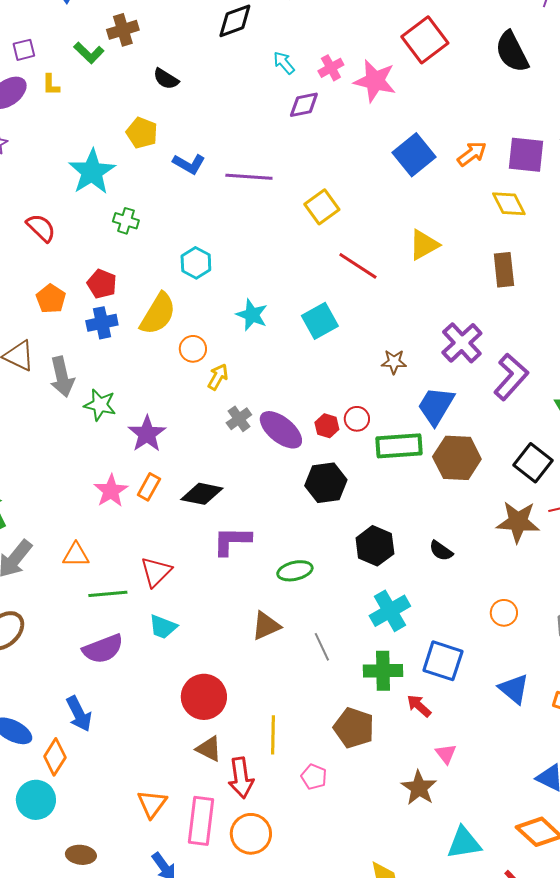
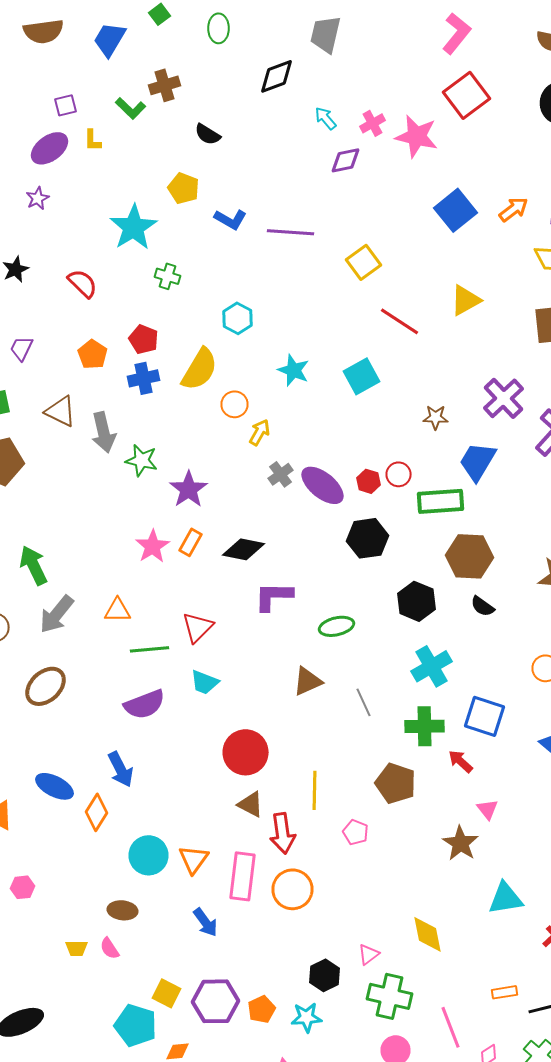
brown hexagon: (457, 458) -> (470, 556), moved
cyan circle: (36, 800) -> (148, 855), moved

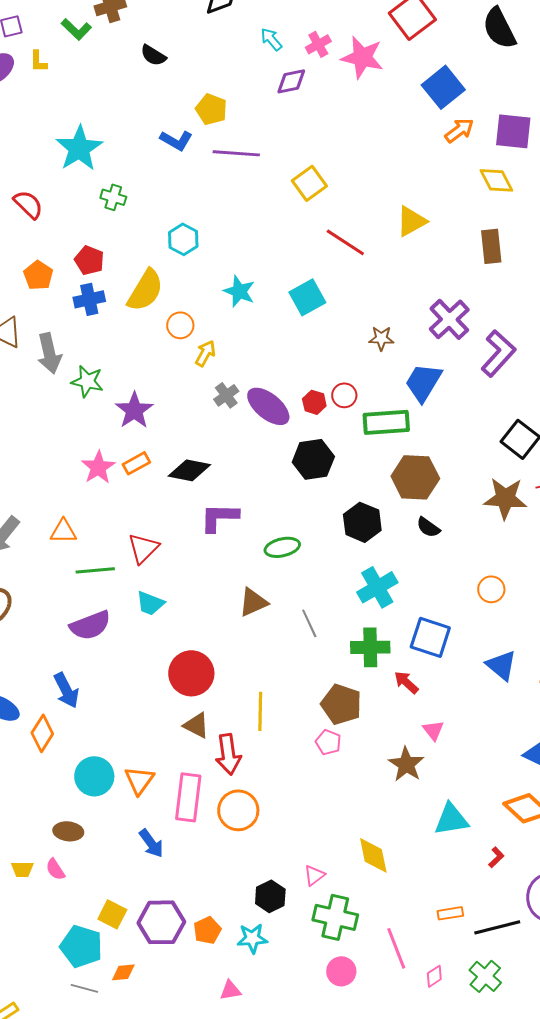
yellow pentagon: (184, 188) -> (211, 109), moved
blue square: (456, 210) -> (443, 87), moved
orange rectangle: (190, 542) -> (136, 463), turned 32
pink pentagon: (356, 832) -> (328, 742), moved

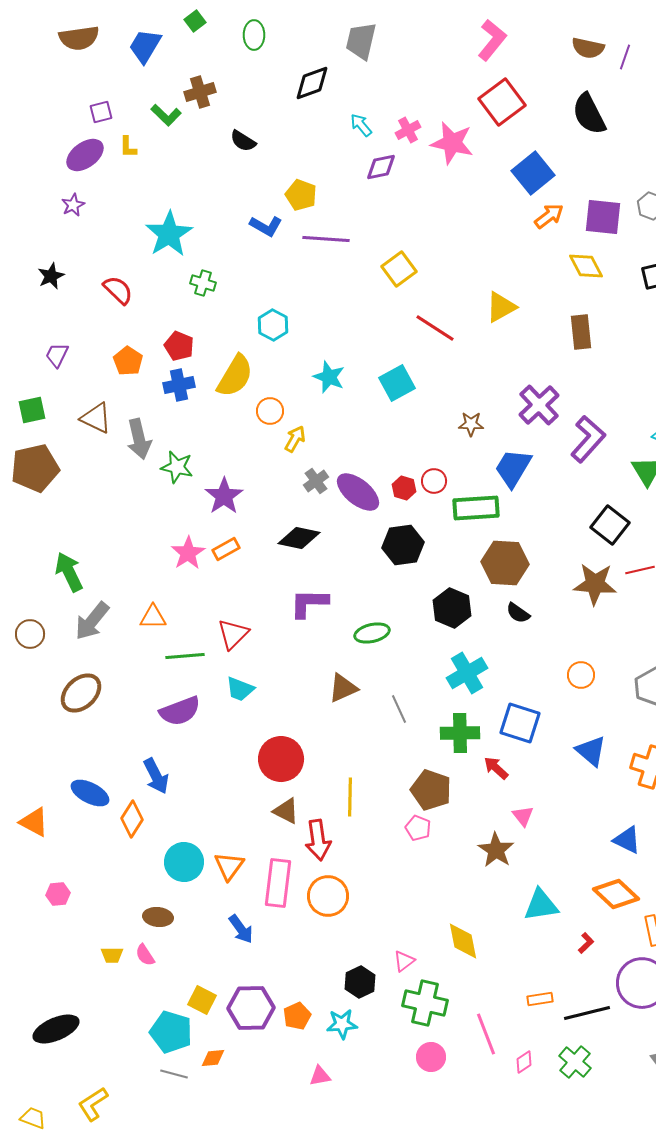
black diamond: (189, 470) -> (299, 538), moved

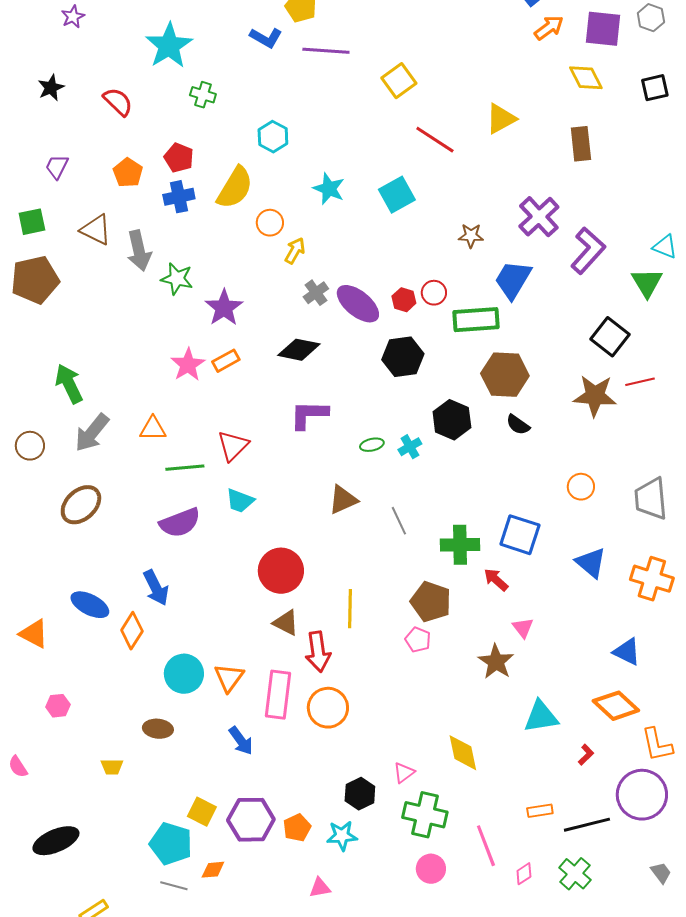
green ellipse: (372, 633) -> (372, 445), size x0.7
cyan cross: (467, 673) -> (410, 447), moved, size x0.6
pink semicircle: (145, 955) -> (18, 767), moved

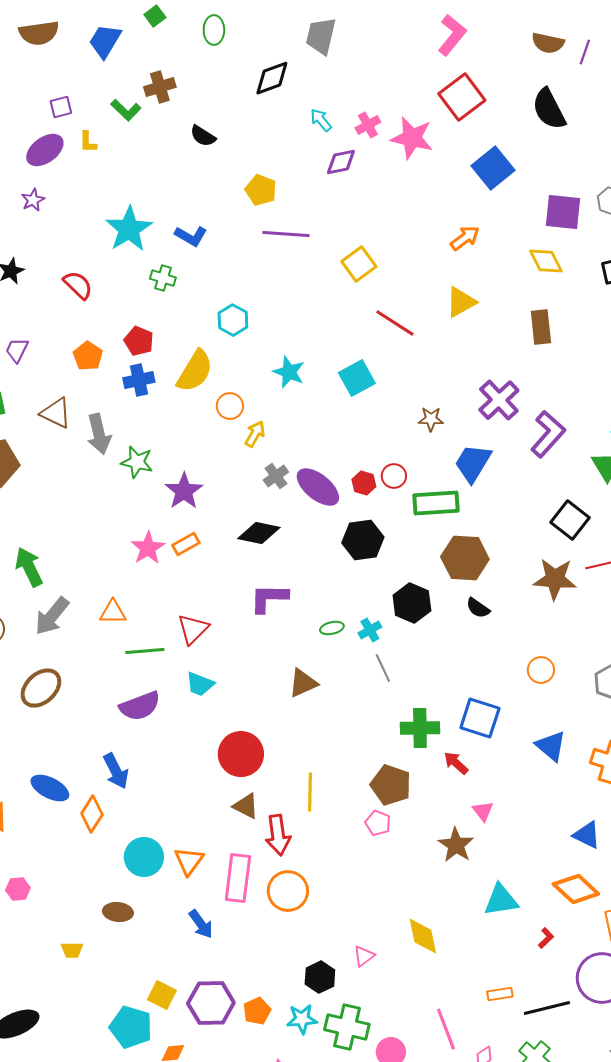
orange arrow: (549, 28) -> (465, 238), moved
blue L-shape: (266, 38) -> (191, 236), moved
gray line: (399, 521) -> (383, 668), moved
green cross: (425, 815) -> (347, 1027), moved

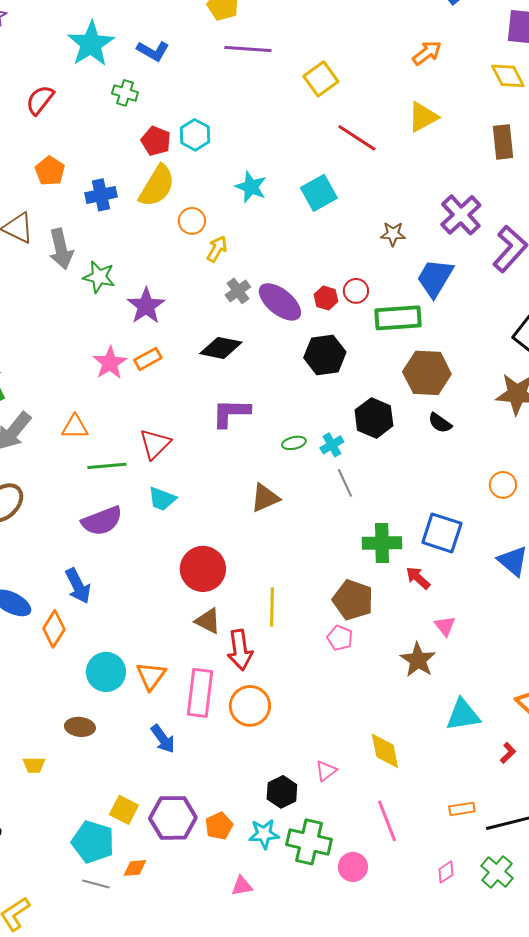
red semicircle: (78, 285) -> (40, 100), turned -96
red pentagon: (139, 341) -> (156, 141), moved
pink line: (446, 1029) -> (387, 821), moved

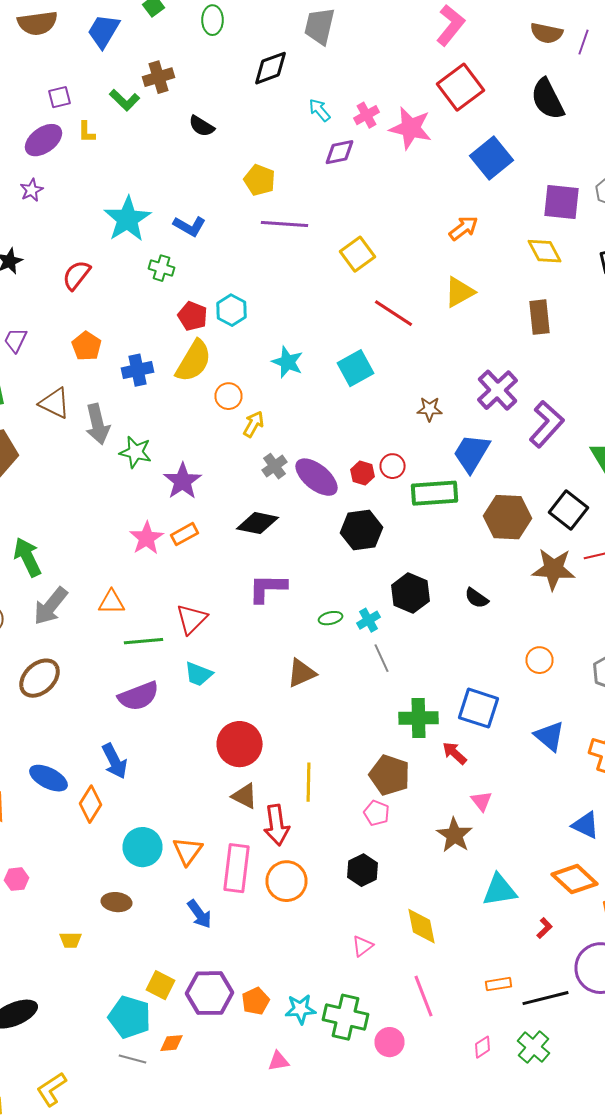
brown hexagon: (427, 373) -> (508, 517), moved
black hexagon: (282, 792) -> (362, 870), moved

